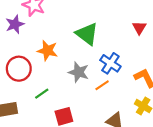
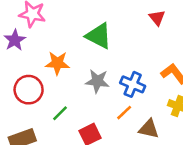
blue cross: (110, 63) -> (133, 84), moved
orange line: (102, 85) -> (124, 113), moved

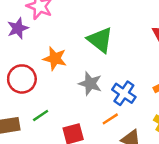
green line: (60, 113) -> (41, 115), moved

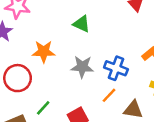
green triangle: (100, 40) -> (82, 24), size x0.7

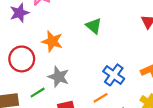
gray star: (82, 67) -> (59, 77), moved

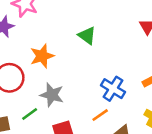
orange star: (52, 41) -> (42, 56), turned -30

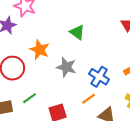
orange star: (42, 56) -> (40, 50), turned -30
gray star: (52, 95) -> (66, 67), moved

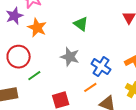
orange star: (40, 50) -> (37, 28), moved
green line: (29, 98) -> (34, 76), moved

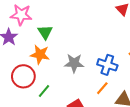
green triangle: (81, 24) -> (45, 32), moved, turned 35
orange star: (37, 28) -> (40, 54), moved

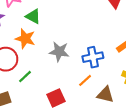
green triangle: (45, 32) -> (33, 16), turned -35
blue cross: (107, 65) -> (93, 57), turned -36

